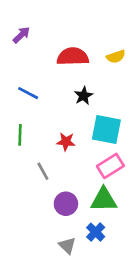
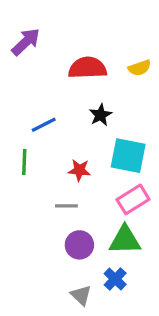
purple arrow: (21, 35) -> (26, 42), size x1.4
blue line: (28, 93) -> (44, 125), moved, turned -55
gray line: (43, 171) -> (66, 206), moved, turned -60

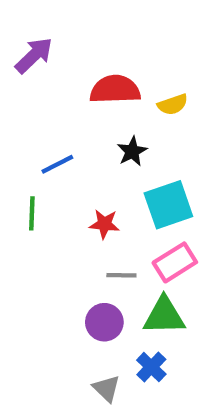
yellow semicircle: (139, 68) -> (173, 104), moved
cyan square: (128, 156) -> (168, 205), turned -30
gray line: (66, 206) -> (121, 275), moved

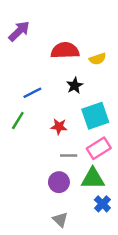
green line: (32, 213) -> (18, 121), turned 30
blue cross: (151, 367) -> (102, 204), moved

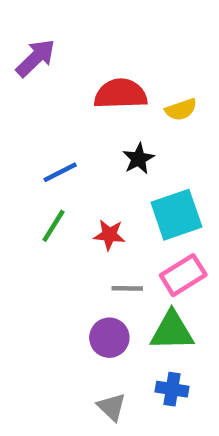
green line: (18, 121) -> (53, 226), moved
blue cross: (102, 204) -> (172, 389), moved, turned -35

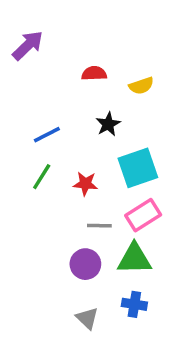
red semicircle: (121, 94) -> (94, 73), size x0.6

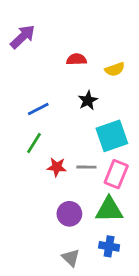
red star: (85, 184) -> (57, 167), moved
pink rectangle: (143, 215) -> (116, 174), turned -36
gray line: (99, 226) -> (86, 167), moved

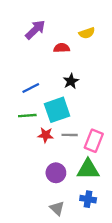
purple arrow: (23, 37) -> (35, 30), moved
yellow semicircle: (115, 69) -> (87, 33), moved
cyan square: (112, 136) -> (57, 110), moved
green line: (34, 143) -> (27, 116), turned 54

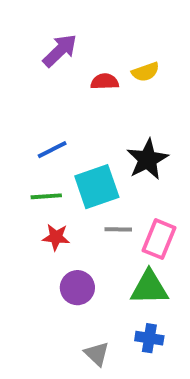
yellow semicircle: (87, 33) -> (145, 72), moved
black star: (71, 81) -> (147, 159), moved, size x1.5
red star: (46, 135) -> (56, 237), moved
purple circle: (56, 173) -> (77, 288), moved

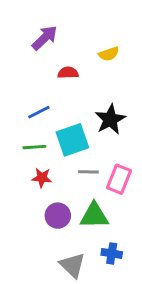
red semicircle: (105, 82) -> (68, 73), moved
green triangle: (149, 288) -> (94, 216), moved
gray triangle: (97, 354) -> (72, 265), size x1.4

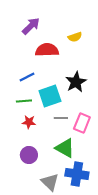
red semicircle: (68, 73) -> (47, 50), size x1.6
purple circle: (58, 216) -> (29, 155), moved
green triangle: (94, 216) -> (65, 148), turned 30
blue cross: (112, 253) -> (77, 174), size x1.6

